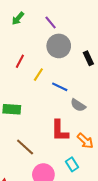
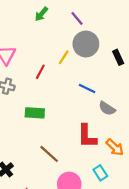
red line: (20, 61) -> (40, 72), moved
yellow line: (38, 75) -> (64, 57), moved

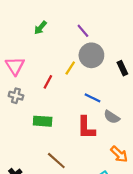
green arrow: (41, 14) -> (40, 28), moved
red L-shape: (87, 136) -> (86, 128), moved

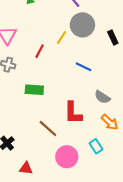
gray semicircle: (112, 117) -> (102, 97), moved
red L-shape: (86, 128) -> (73, 113), moved

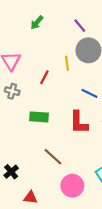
yellow line: (62, 37) -> (67, 63), turned -40
red L-shape: (73, 113) -> (79, 122), moved

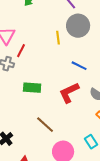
red line: (44, 77) -> (21, 51), moved
red L-shape: (79, 122) -> (69, 93), turned 65

